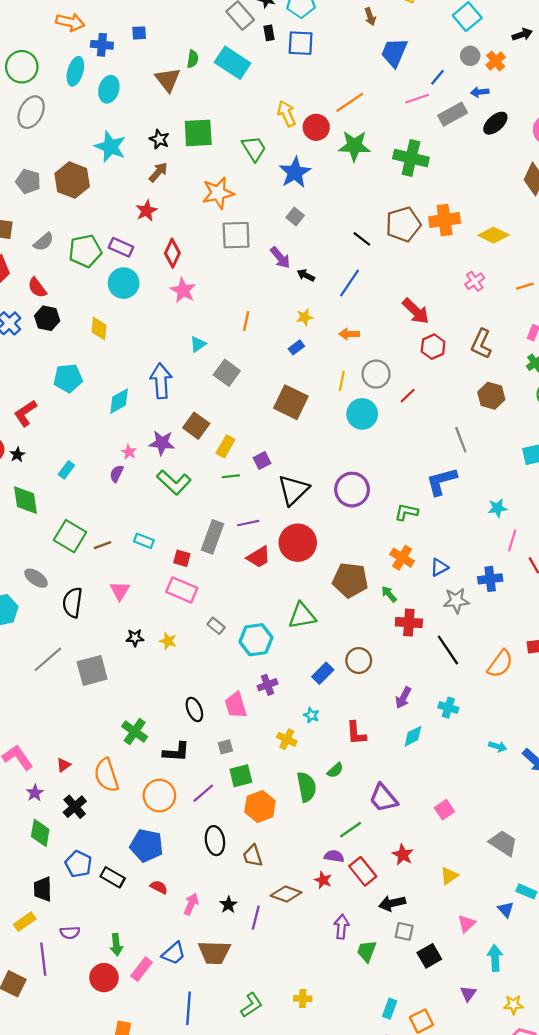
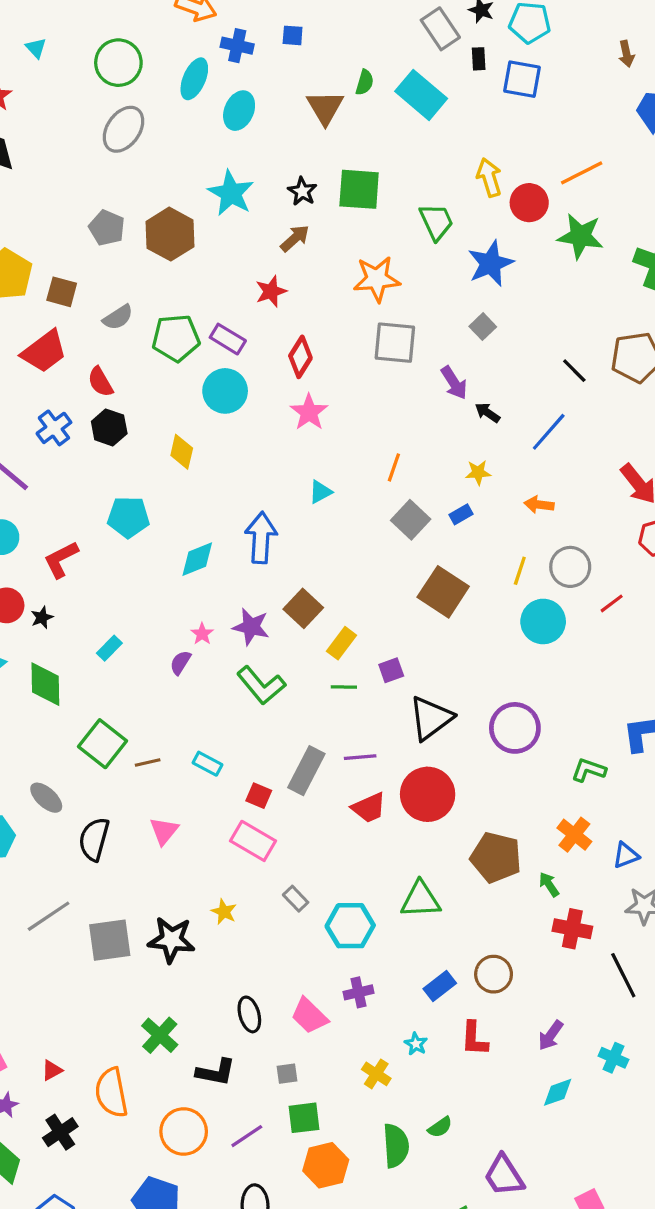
gray square: (227, 373) -> (411, 520), moved
black star: (135, 638) -> (171, 940), moved, size x1.8
pink trapezoid: (236, 705) -> (309, 1016), turned -36
red L-shape: (356, 733) -> (474, 1039), moved

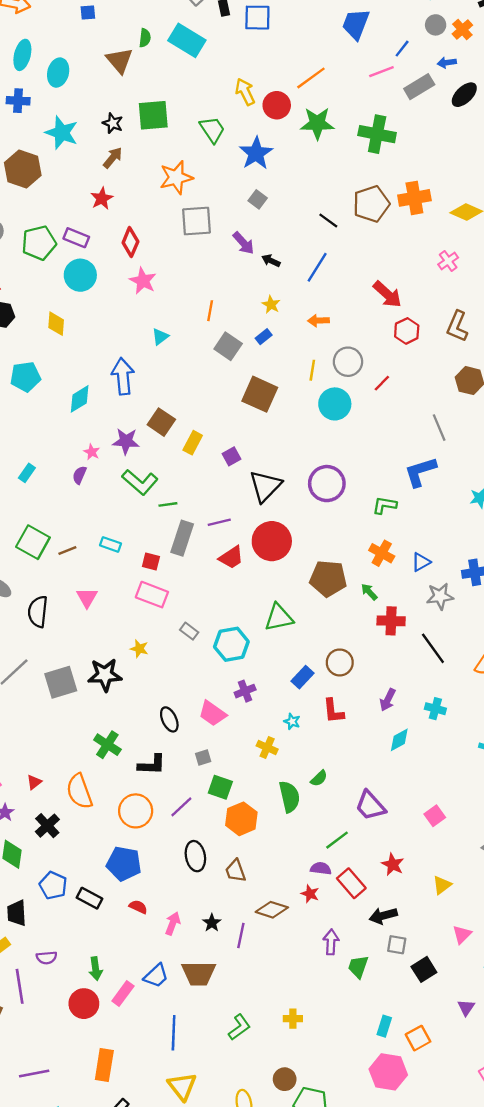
blue cross: (237, 46) -> (18, 101), moved
yellow star: (478, 472) -> (271, 305), turned -30
green line: (344, 687) -> (168, 504), moved
green square: (304, 1118) -> (220, 787), turned 35

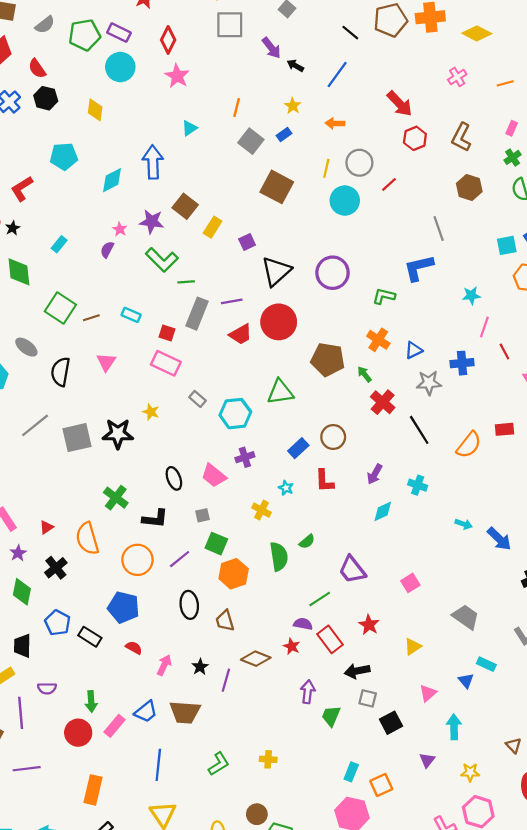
red cross: (391, 621) -> (383, 402), turned 35
purple line: (34, 1074) -> (27, 769), moved

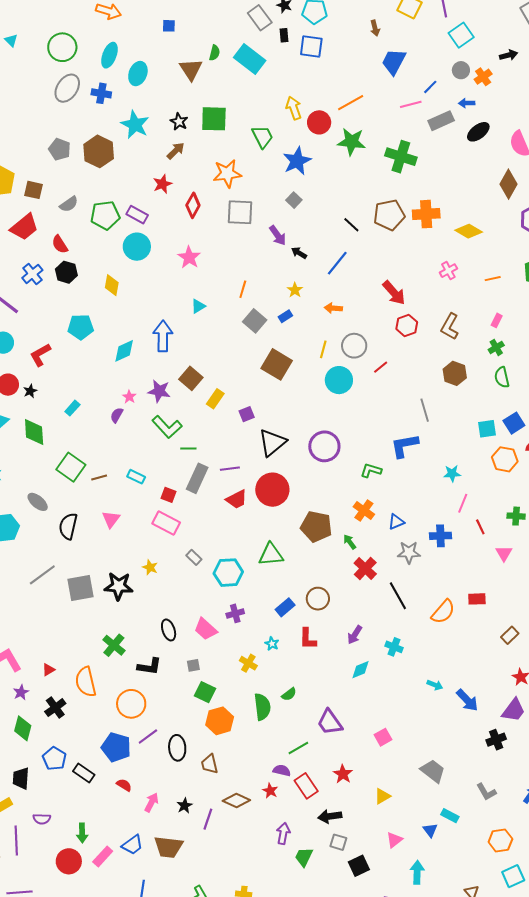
red diamond: (168, 40) -> (193, 205), moved
purple line: (180, 559) -> (148, 736), moved

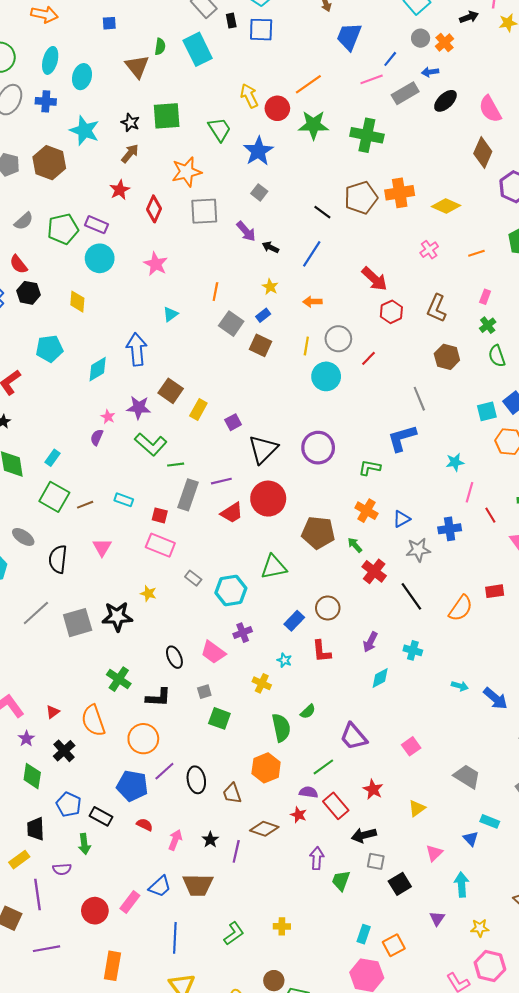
cyan rectangle: (250, 59) -> (198, 49), turned 32
brown square: (277, 364) -> (261, 345), moved, size x0.7
cyan rectangle: (72, 408) -> (53, 458), moved
orange hexagon: (220, 721) -> (266, 768), moved
green arrow: (82, 833) -> (84, 844), moved

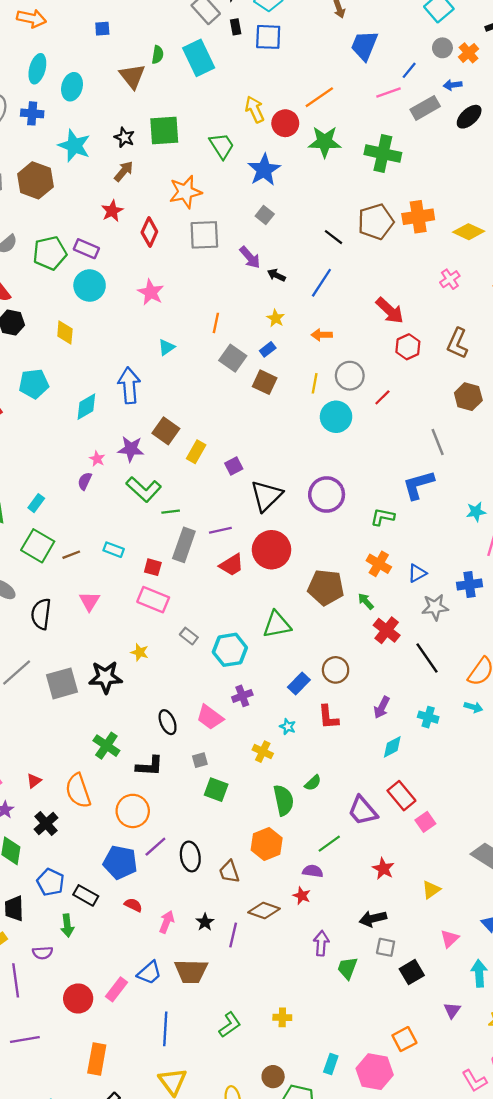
cyan arrow: (460, 686) -> (473, 707), moved
red rectangle: (336, 806) -> (401, 796), moved
cyan rectangle: (364, 934) -> (331, 1064), moved

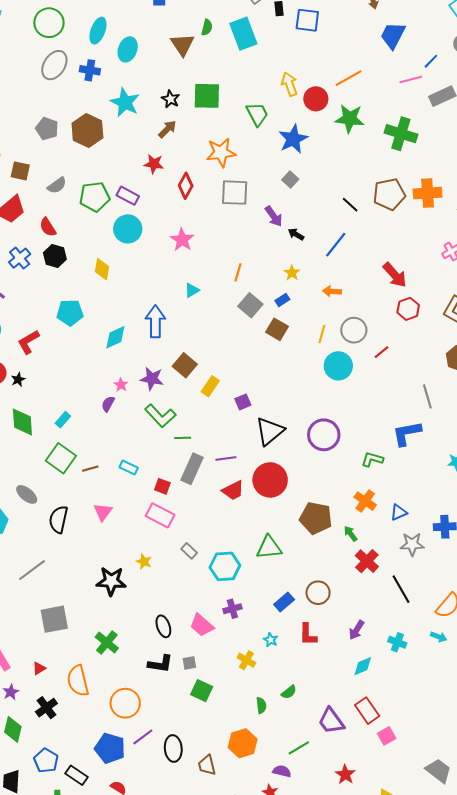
red star: (112, 211) -> (154, 164), turned 30
gray square: (62, 683) -> (54, 619), moved
black L-shape: (149, 766) -> (160, 664), moved
green semicircle: (284, 800) -> (261, 705), size x0.6

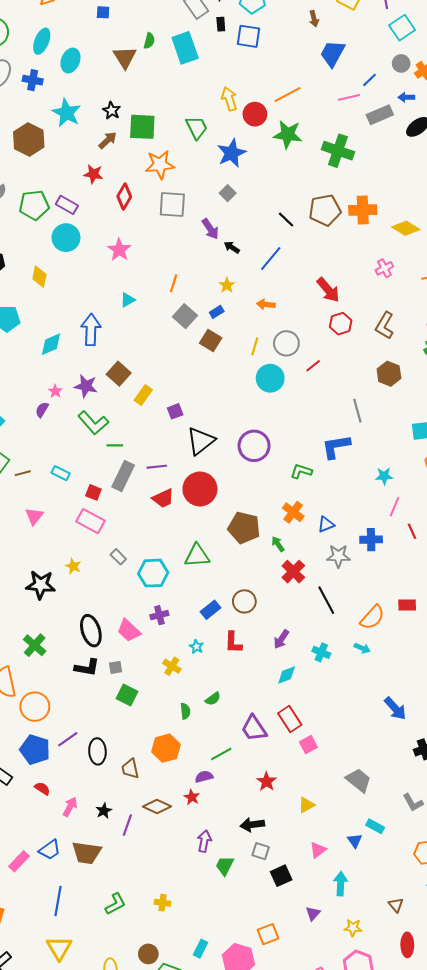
green square: (207, 96) -> (142, 127), moved
black ellipse: (163, 626) -> (91, 631), size x1.4
orange circle: (125, 703) -> (35, 707), moved
purple semicircle: (282, 771) -> (204, 777), turned -30

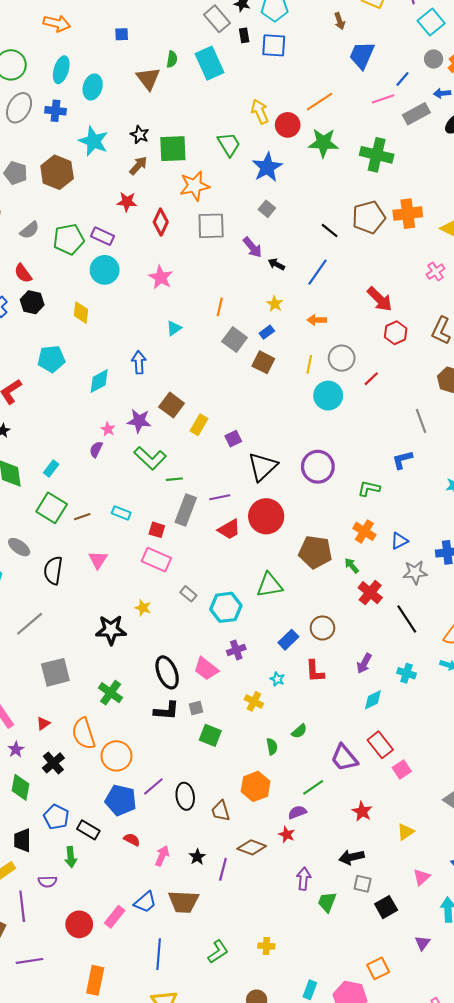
blue arrow: (91, 330) -> (139, 362), size x0.7
blue L-shape: (336, 447) -> (402, 460), size x0.7

